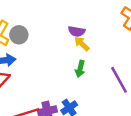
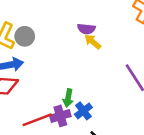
green arrow: (80, 69) -> (68, 98), moved

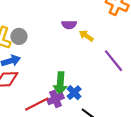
yellow arrow: (93, 42) -> (86, 36), moved
green arrow: (68, 98) -> (60, 83), size x1.5

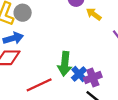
purple cross: (55, 99) -> (93, 78), moved

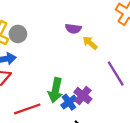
purple cross: (93, 78) -> (83, 96), moved, turned -36

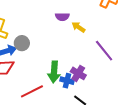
gray circle: (18, 34) -> (22, 43), moved
blue cross: (69, 102) -> (67, 81), turned -32

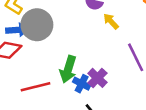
gray circle: (22, 43) -> (37, 25), size x1.6

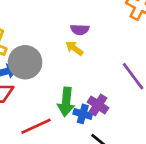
yellow arrow: (111, 21) -> (74, 48), moved

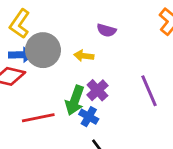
yellow arrow: (74, 48) -> (84, 56), moved, turned -42
purple cross: (98, 105) -> (97, 90), moved

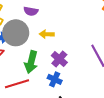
purple semicircle: (106, 30) -> (31, 11), moved
green arrow: (75, 100) -> (31, 62), moved

